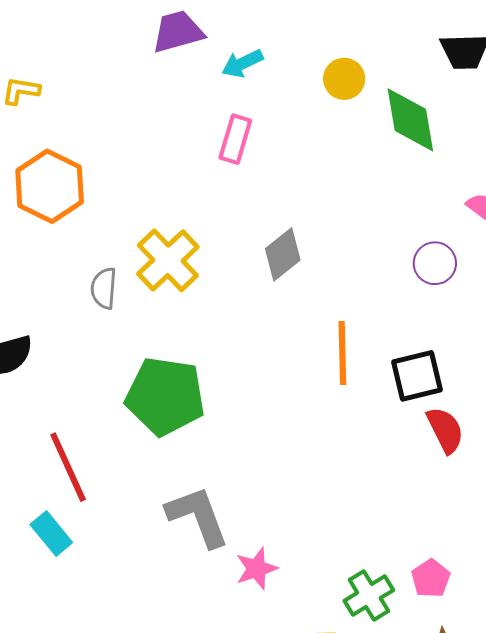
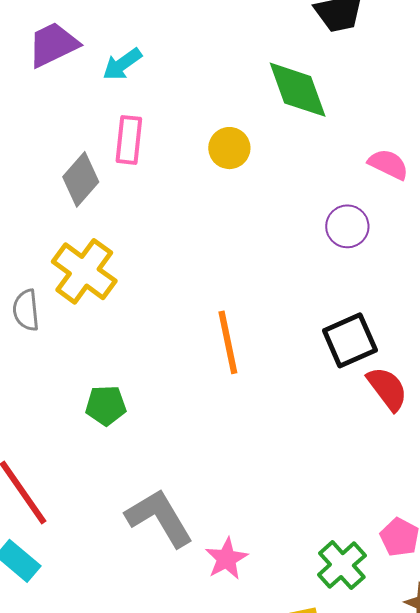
yellow circle: (344, 79) -> (229, 148), moved
gray diamond: (283, 254) -> (81, 179), moved
orange line: (342, 353) -> (228, 342), moved
green pentagon: (165, 396) -> (106, 405), size x0.5

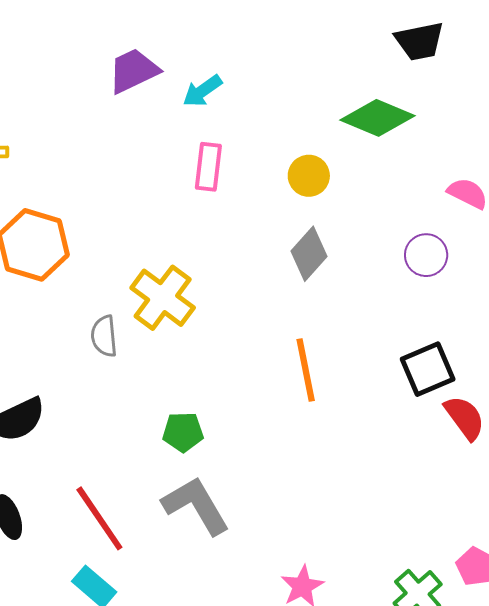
green diamond: (298, 90) -> (378, 118), turned -48
gray diamond: (81, 179) -> (309, 254), moved
gray L-shape: (159, 518) -> (196, 506), moved

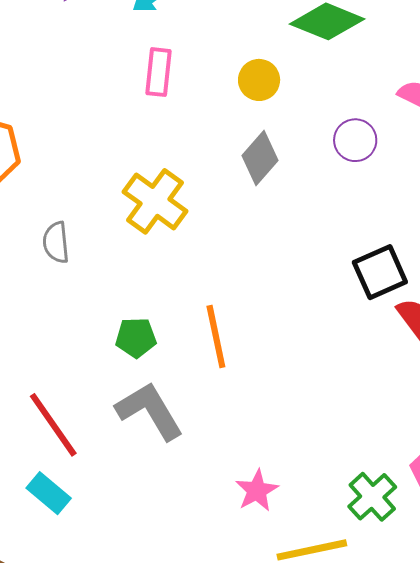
purple circle: (426, 255) -> (355, 140), moved
yellow cross: (163, 298) -> (155, 201), moved
orange line: (306, 370) -> (216, 336), moved

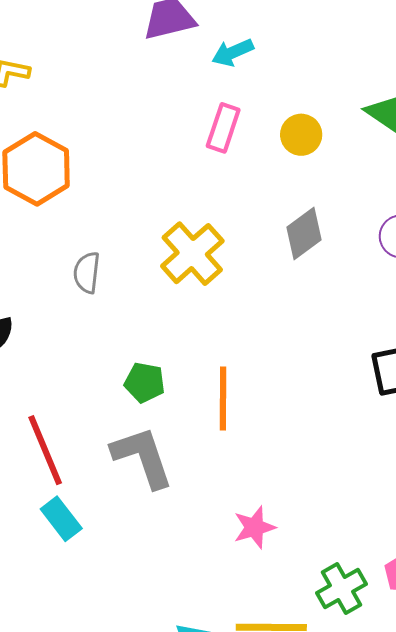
yellow circle: (259, 80) -> (301, 135), moved
pink star: (257, 491) -> (254, 527), moved
cyan rectangle: (49, 493) -> (61, 519), moved

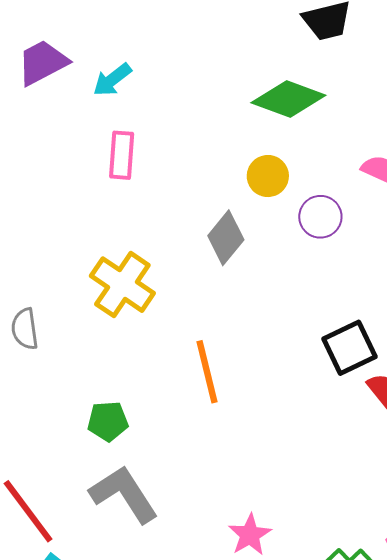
yellow circle: (301, 135) -> (268, 176), moved
orange line: (223, 399) -> (207, 372), moved

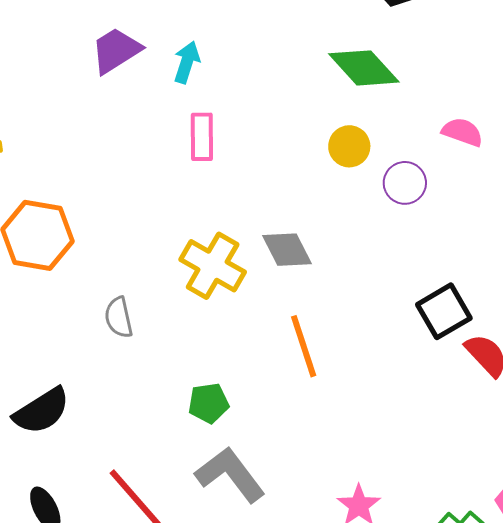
cyan arrow: (112, 80) -> (187, 62), turned 150
green diamond: (288, 99) -> (364, 68), turned 32
gray diamond: (226, 238) -> (287, 250), moved, turned -62

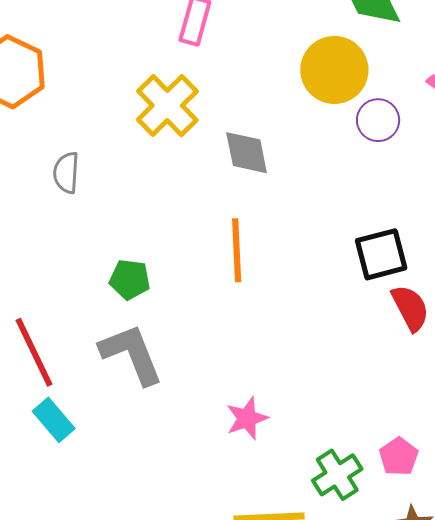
yellow circle: (349, 146) -> (334, 70), size x1.6
yellow cross: (213, 266) -> (167, 106), moved

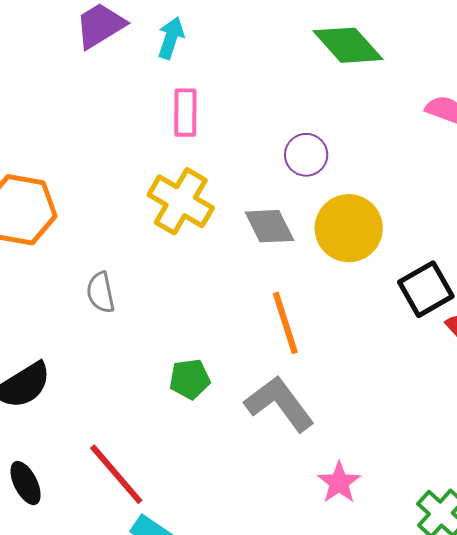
yellow circle: (334, 70) -> (349, 228), moved
purple circle: (378, 120) -> (306, 155), moved
gray L-shape: (131, 354) -> (279, 404), moved

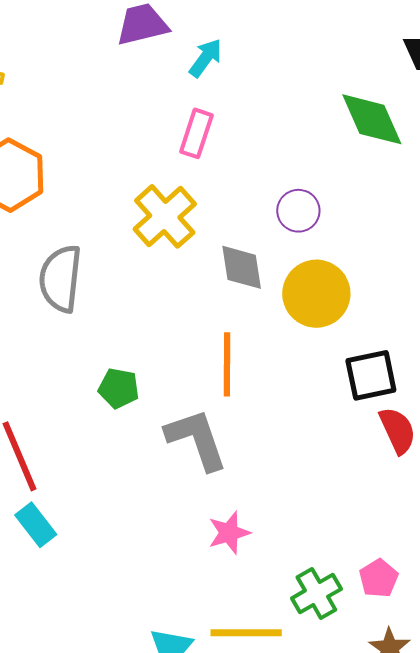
gray semicircle: (101, 292) -> (60, 279), size x1.6

